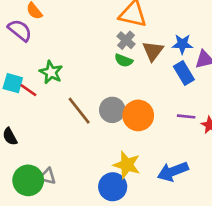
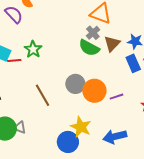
green semicircle: (124, 60) -> (89, 48), size x1.5
red line: (28, 90) -> (14, 60), turned -48
brown line: (79, 111) -> (42, 95), moved
purple line: (186, 116) -> (117, 97), moved, turned -32

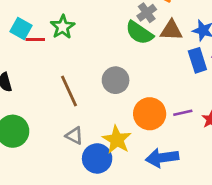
brown triangle: (112, 44) -> (171, 30), turned 42
orange circle: (94, 91) -> (150, 114), moved
purple line: (117, 97) -> (183, 113), moved
gray triangle: (20, 127) -> (74, 136), moved

